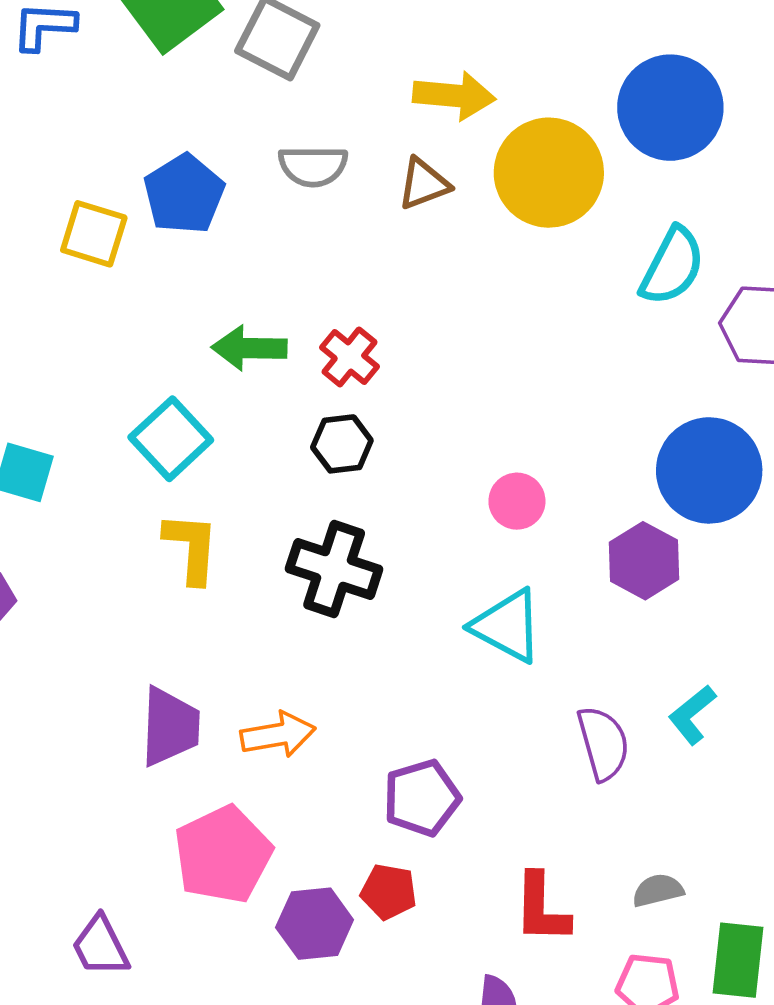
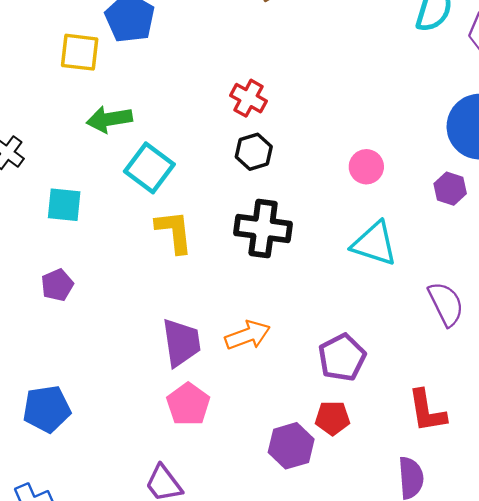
green arrow: (249, 348) -> (109, 119), moved
purple hexagon: (644, 561) -> (450, 189), size x0.7
pink pentagon: (223, 855) -> (188, 404), moved, size x0.7

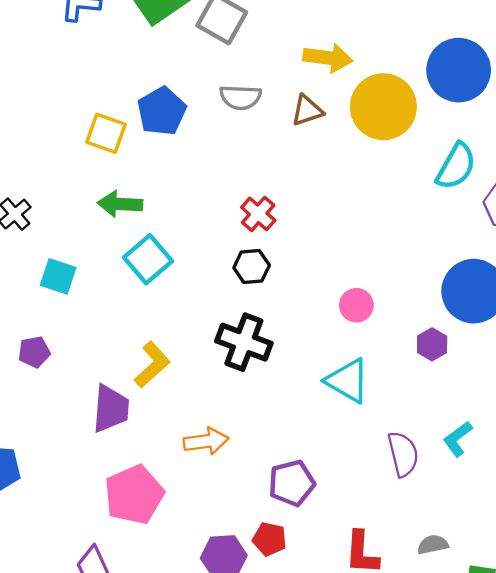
yellow L-shape: (174, 232) -> (152, 365), moved, turned 42
purple trapezoid: (181, 343) -> (111, 409), moved
pink pentagon: (188, 404) -> (134, 495), size x1.4

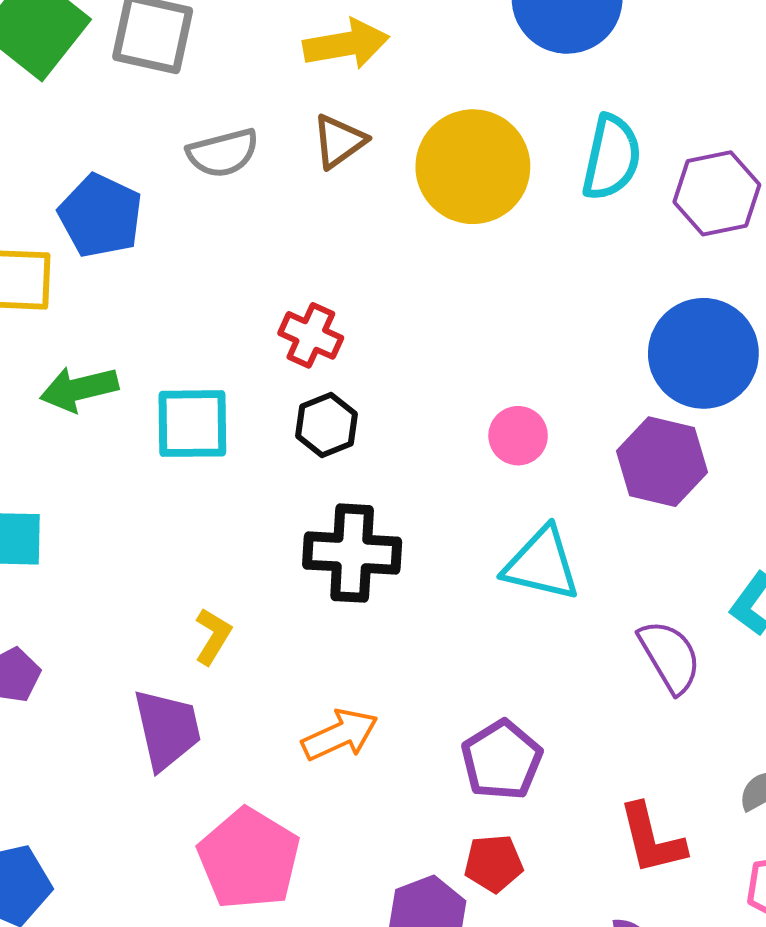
yellow circle: (383, 107) -> (473, 167), moved
cyan square: (148, 259) -> (192, 424), moved, turned -33
purple hexagon: (432, 344) -> (662, 462), size x1.6
yellow L-shape: (152, 365) -> (213, 636), size x0.7

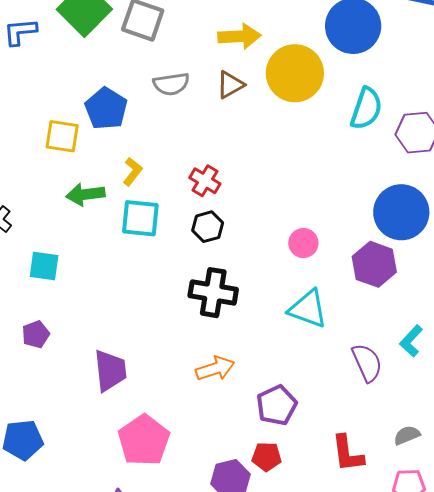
yellow circle: (473, 167) -> (295, 73), moved
yellow L-shape: (213, 636) -> (133, 172), moved
orange arrow: (340, 735) -> (215, 369), moved

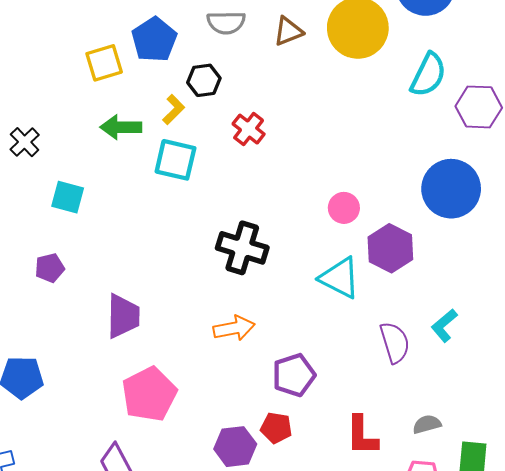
yellow square: (62, 136) -> (104, 63), turned -33
black hexagon: (208, 227) -> (204, 80), moved
purple hexagon: (374, 264) -> (390, 248), moved

